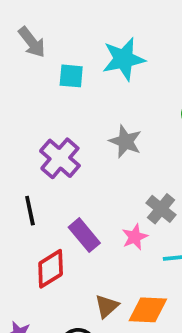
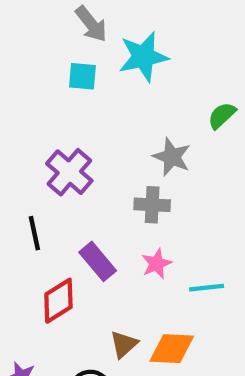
gray arrow: (32, 42) -> (91, 24), moved
gray star: (125, 141) -> (172, 157), moved
gray cross: (161, 209) -> (152, 205), moved, turned -36

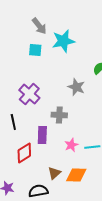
gray cross: (152, 205) -> (59, 115), moved
purple rectangle: (98, 261) -> (42, 135), turned 42
pink star: (156, 264) -> (71, 145), moved

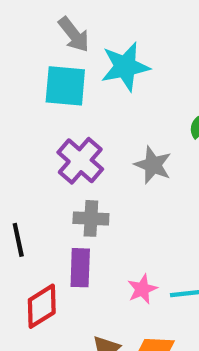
cyan square: (35, 50) -> (65, 86), size x1.5
purple cross: (29, 94) -> (80, 161), moved
gray cross: (59, 115) -> (91, 218), moved

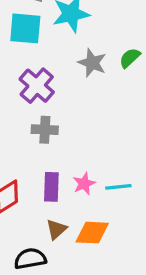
gray star: (153, 165) -> (92, 63), moved
purple rectangle: (80, 268) -> (51, 187), moved

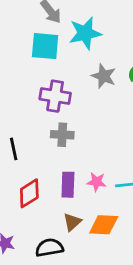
purple cross: (37, 86) -> (55, 96), turned -32
pink star: (84, 184) -> (97, 182), turned 30

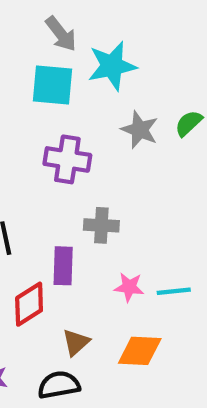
gray cross: (62, 135) -> (101, 225), moved
purple rectangle: (68, 185) -> (63, 266), moved
brown triangle: (72, 222) -> (76, 342), moved

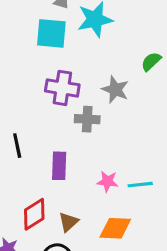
gray star: (140, 130) -> (115, 90), moved
gray cross: (101, 225) -> (87, 119), moved
red diamond: (29, 304) -> (34, 214), moved

